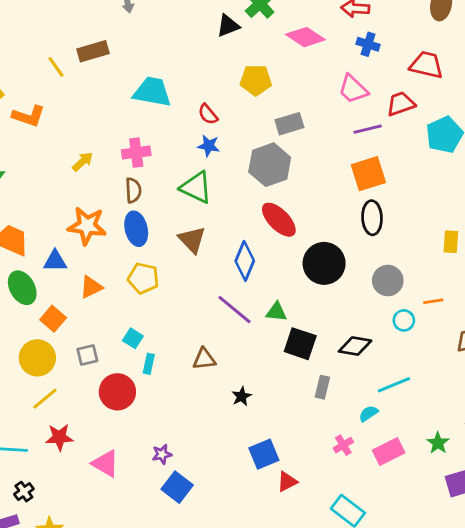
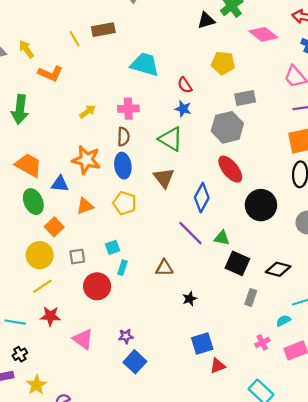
cyan square: (133, 338) -> (112, 247), turned 32

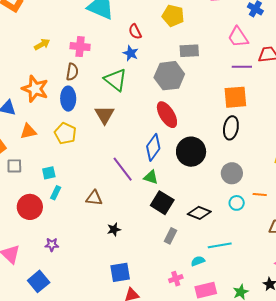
blue diamond: (202, 198) -> (153, 147), moved
gray square: (77, 257) -> (14, 166), moved
purple star: (126, 336) -> (52, 245), moved
blue square: (135, 362) -> (39, 281), moved

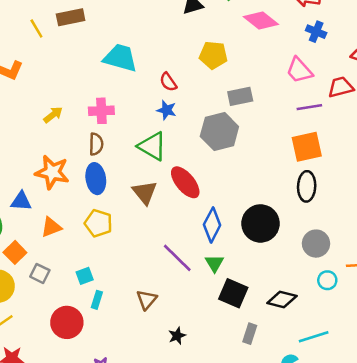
red ellipse: (167, 115) -> (185, 182), moved
gray square: (14, 166) -> (40, 273), turned 35
green triangle: (151, 177) -> (214, 263), turned 49
brown triangle: (94, 198) -> (147, 300), turned -48

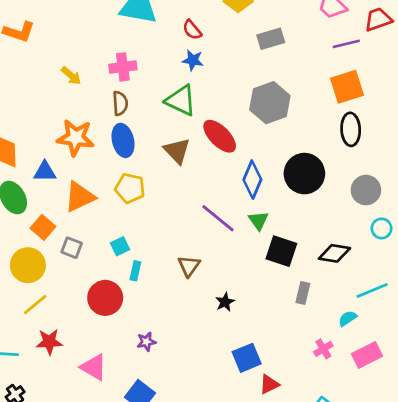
yellow arrow: (53, 115) -> (71, 76), turned 84
gray hexagon: (219, 132) -> (270, 103), moved
orange triangle: (51, 227) -> (80, 197), size x1.4

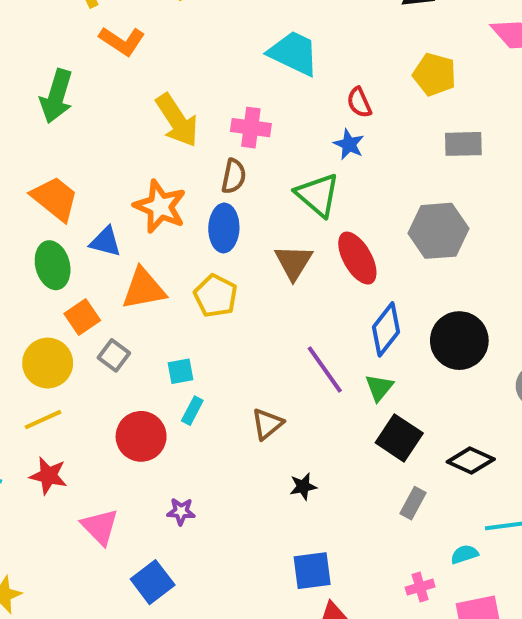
yellow arrow: (71, 76) -> (177, 120), size x1.8

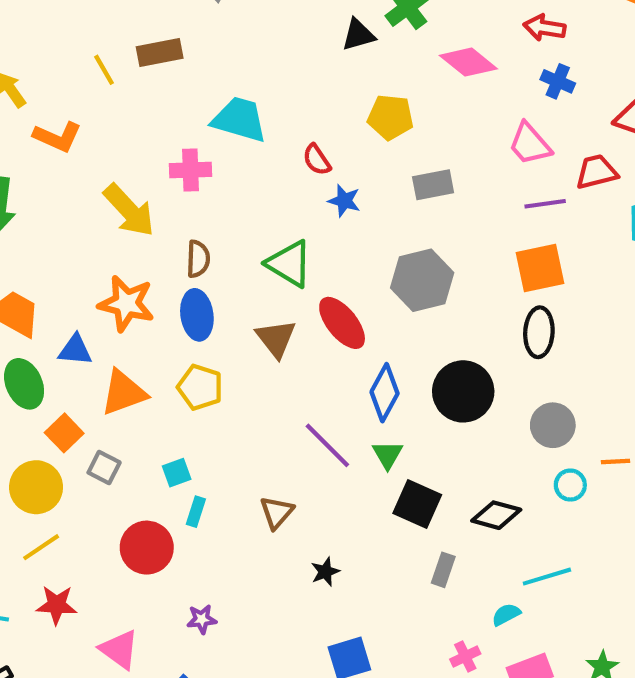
pink cross: (251, 128) -> (190, 170), moved
blue star: (349, 144) -> (344, 201), moved

